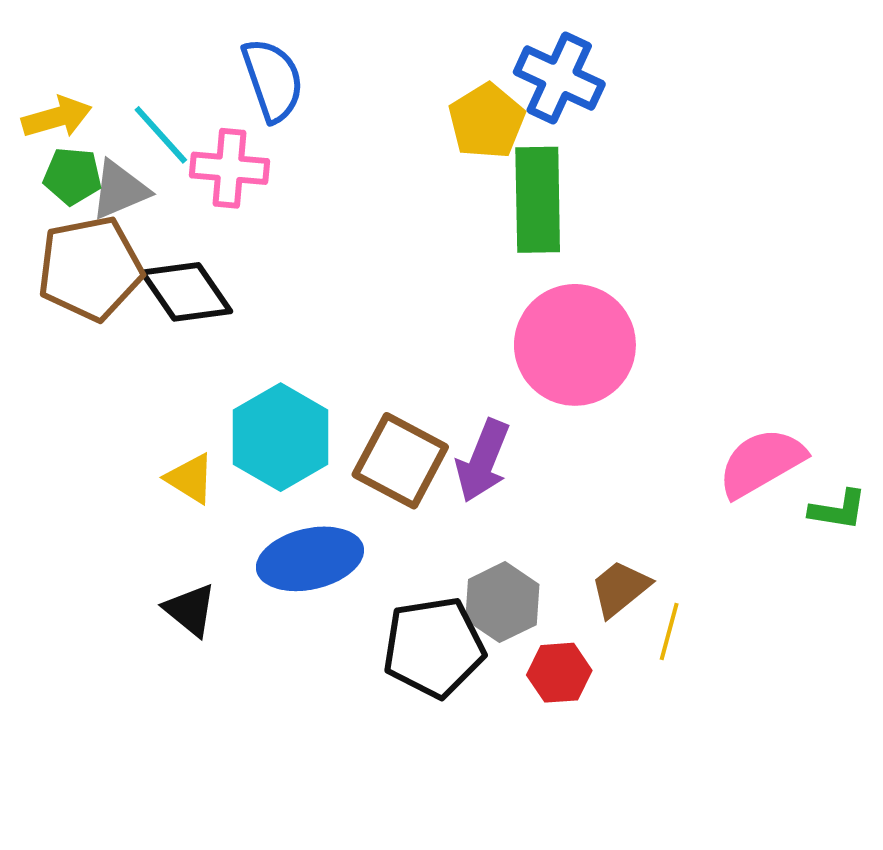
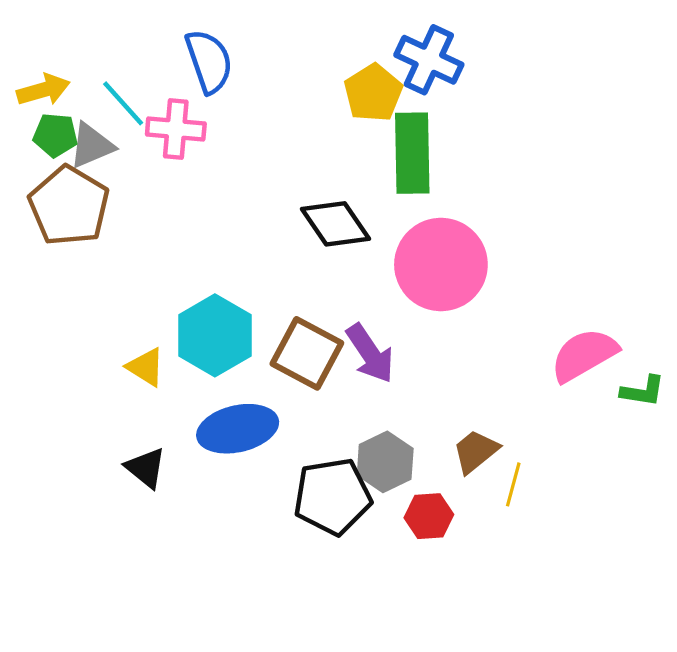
brown pentagon: (90, 268) -> (69, 206), turned -30
black diamond: (186, 292) -> (335, 224), moved
purple arrow: (483, 461) -> (370, 353), turned -56

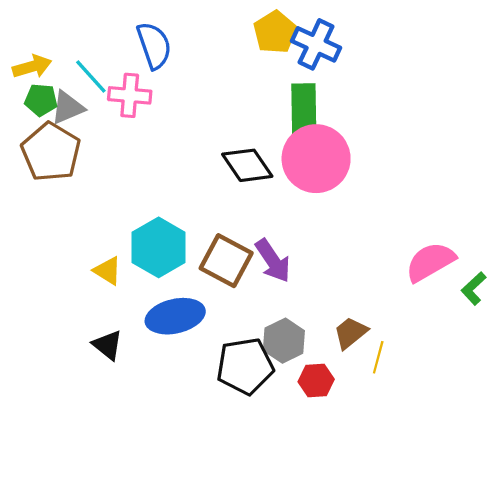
yellow pentagon: (373, 93) -> (275, 32), moved
pink circle: (441, 265) -> (316, 159), moved
green L-shape: (643, 391) -> (474, 288), turned 128

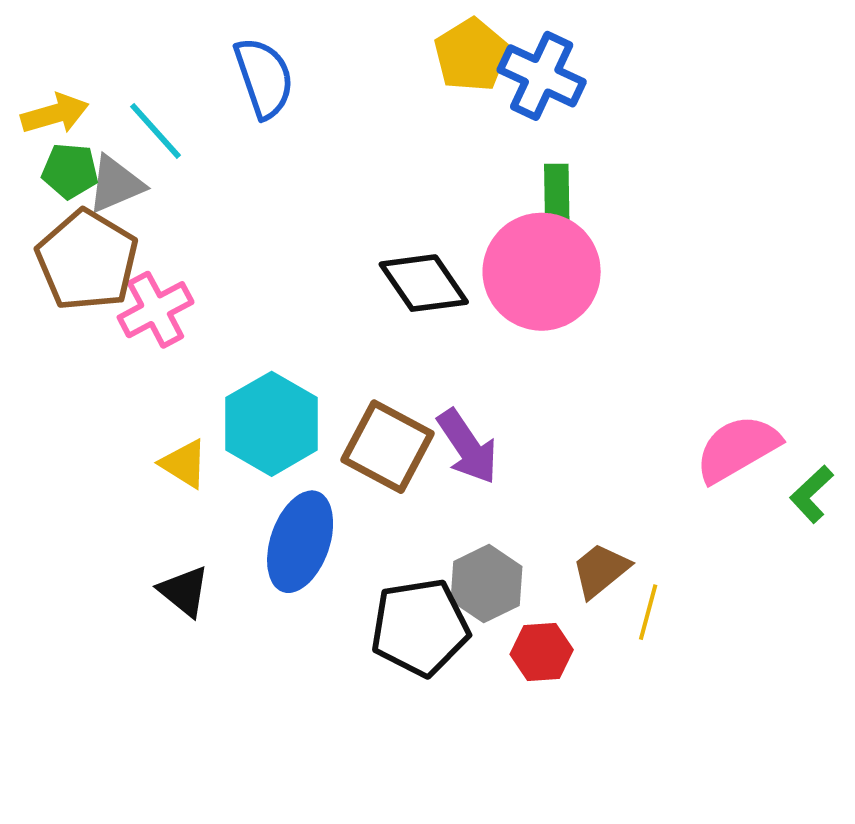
pink cross: (130, 95) -> (156, 310), moved, turned -33
green rectangle: (304, 113) -> (557, 194), moved, size x0.6
blue ellipse: (175, 316) -> (300, 542), turned -58

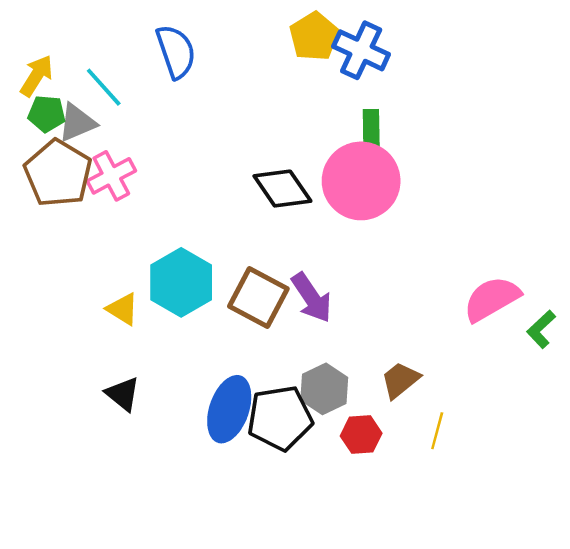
yellow arrow: (55, 114) -> (36, 76), turned -42
pink cross: (156, 310) -> (111, 176), moved
blue ellipse: (300, 542) -> (229, 409), moved
yellow line: (648, 612) -> (437, 431), moved

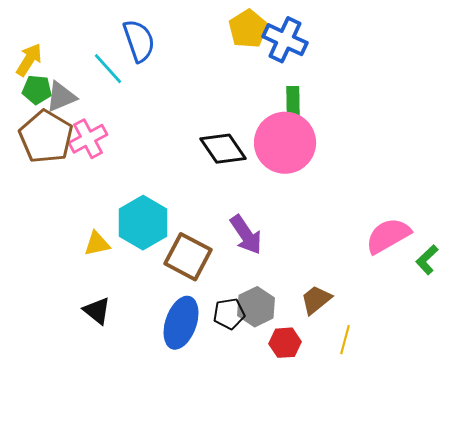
cyan line: (104, 87) -> (108, 69), moved
brown square: (258, 298) -> (188, 257), moved
yellow triangle: (123, 309) -> (97, 244), turned -44
black pentagon: (280, 418) -> (229, 314), moved, size x0.6

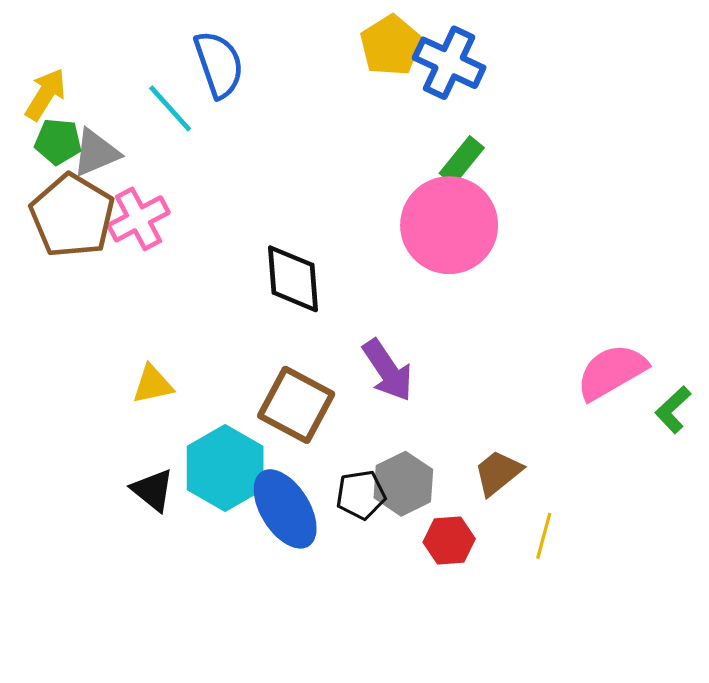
green rectangle: (293, 102) -> (462, 161), turned 40
black diamond: (223, 149) -> (293, 279), moved, turned 30
cyan hexagon: (143, 223) -> (225, 468), moved
blue ellipse: (181, 323) -> (285, 509), turned -51

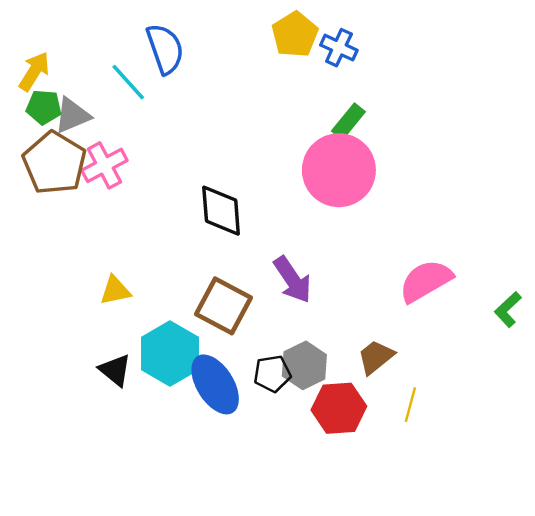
blue cross: (449, 63) -> (339, 48), size x0.7
pink semicircle: (612, 372) -> (426, 281), moved
red hexagon: (449, 540) -> (339, 408), size x1.4

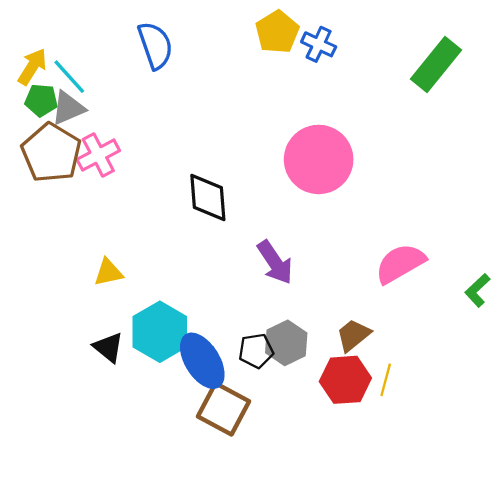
cyan line: (128, 82) -> (69, 77), moved
green rectangle: (348, 121) -> (436, 64), moved, size x1.6
brown square: (223, 306) -> (224, 409), moved
red hexagon: (339, 408) -> (345, 380), moved

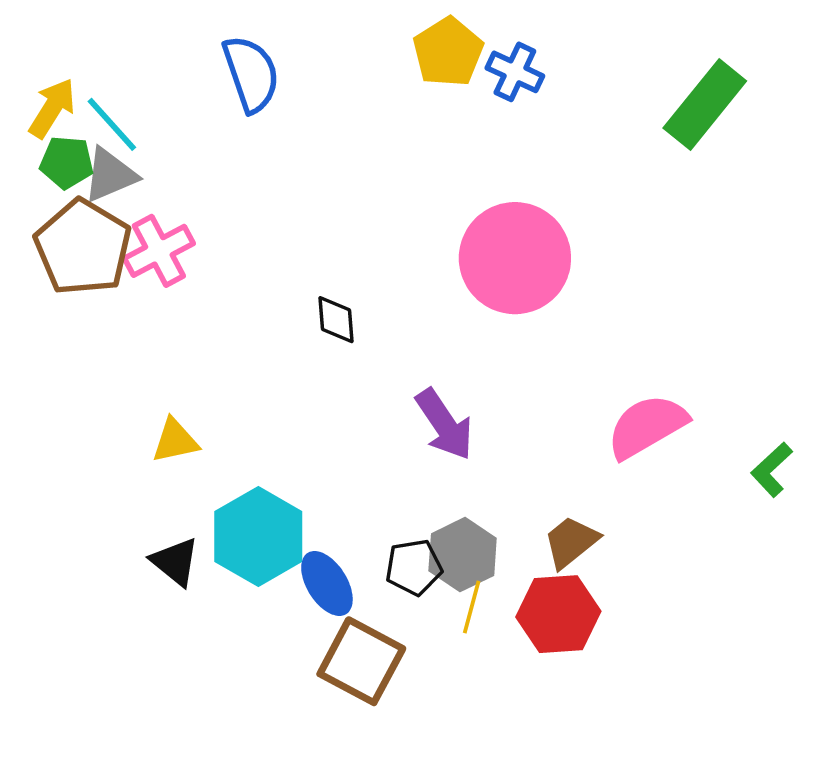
black diamond: (208, 198) -> (336, 320), size x0.6
blue ellipse: (202, 361) -> (327, 583), size x0.7
yellow line: (386, 380) -> (472, 607), moved

